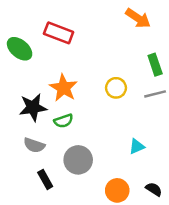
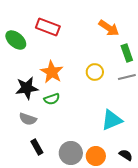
orange arrow: (138, 18) -> (109, 28), moved
cyan triangle: (137, 146) -> (112, 120), size x1.6
gray circle: (78, 160) -> (71, 153), moved

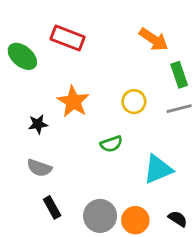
black star: (27, 88) -> (38, 124), size x0.6
green semicircle: (52, 99) -> (111, 144), moved

